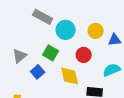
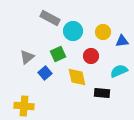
green square: (51, 53) -> (58, 54), turned 35

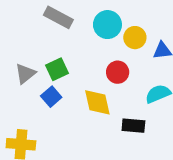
cyan circle: (73, 31) -> (107, 25), moved
green square: (58, 54) -> (57, 69), moved

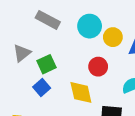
gray triangle: (25, 74) -> (22, 53), moved

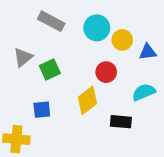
blue square: (42, 88) -> (42, 110), moved, turned 35
yellow diamond: (81, 92) -> (87, 100), turned 65

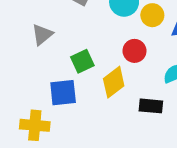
green square: (50, 69) -> (82, 61), moved
blue square: (42, 110) -> (63, 93), size x1.4

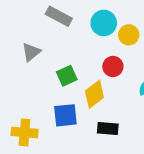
blue square: (63, 93) -> (65, 115), moved
black rectangle: (151, 106) -> (108, 128), moved

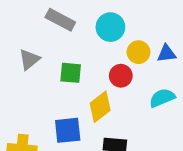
yellow circle: (129, 35) -> (138, 52), moved
green square: (67, 76) -> (71, 73), moved, turned 30

